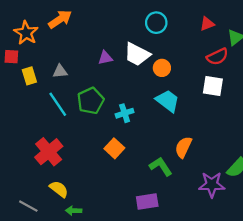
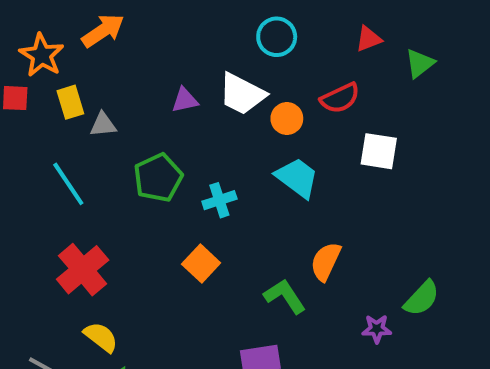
red semicircle: (217, 57) -> (340, 98), moved
yellow rectangle: (29, 76) -> (70, 102), moved
cyan line: (58, 104) -> (68, 184), moved
purple star: (212, 185) -> (377, 329), size x0.6

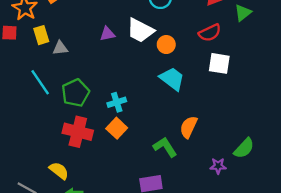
red semicircle: (340, 98) -> (210, 33), moved
green pentagon: (158, 178) -> (75, 93), moved
cyan cross: (219, 200) -> (117, 102), moved
red cross: (83, 270) -> (78, 132), moved, turned -36

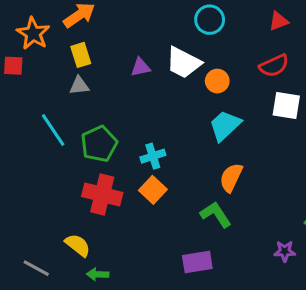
yellow rectangle: (41, 35) -> (81, 55), moved
cyan trapezoid: (172, 79) -> (225, 125), turned -80
orange semicircle: (189, 127) -> (231, 178), moved
purple star: (218, 166) -> (285, 251), moved

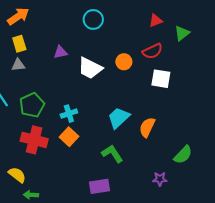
cyan circle: (210, 20) -> (93, 19), moved
white trapezoid: (184, 63) -> (90, 68), moved
orange circle: (217, 81) -> (124, 62), moved
cyan trapezoid: (225, 125) -> (119, 118), moved
orange semicircle: (231, 178) -> (147, 127), moved

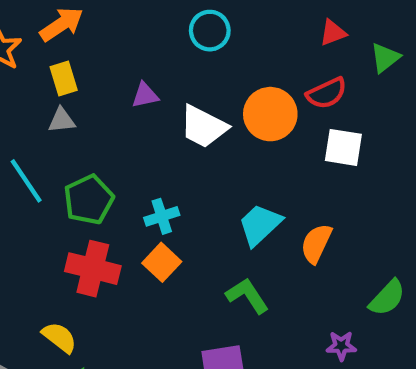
orange circle: (124, 62) -> (270, 114), size x1.6

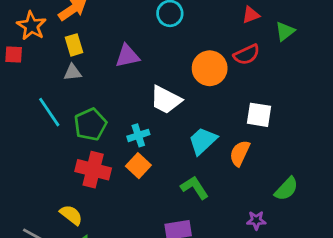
purple triangle: (145, 95) -> (127, 56), size x1.4
white trapezoid: (203, 127) -> (166, 100), moved
white square: (343, 147) -> (259, 115), moved

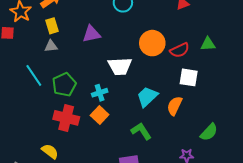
green triangle: (285, 31) -> (208, 44), moved, turned 35
red semicircle: (247, 55) -> (180, 50), moved
white trapezoid: (166, 100) -> (120, 66), turned -30

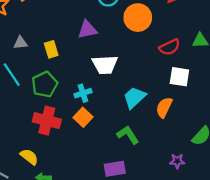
yellow rectangle: (52, 26) -> (51, 49), moved
purple triangle: (92, 34) -> (87, 30), moved
orange circle: (152, 43) -> (138, 18), moved
gray triangle: (51, 46) -> (20, 43), moved

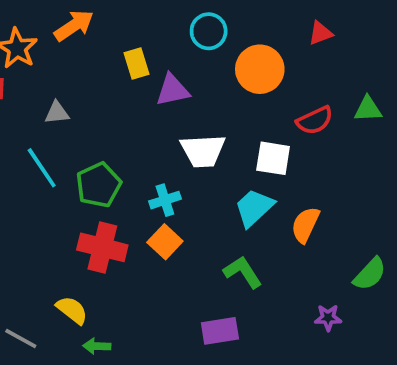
yellow rectangle: (51, 49) -> (137, 64), moved
white square: (179, 77) -> (273, 158), moved

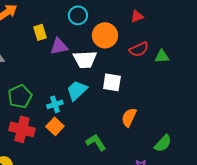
red semicircle: (315, 120) -> (139, 49), moved
white trapezoid: (203, 151) -> (85, 59), moved
cyan trapezoid: (254, 208) -> (77, 90), moved

